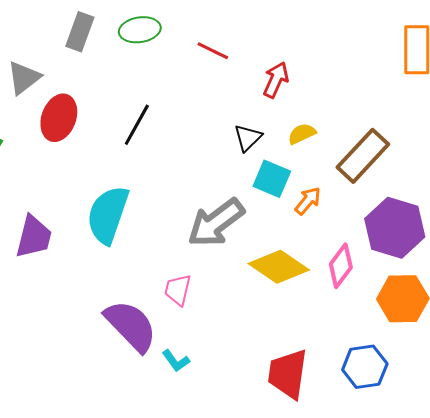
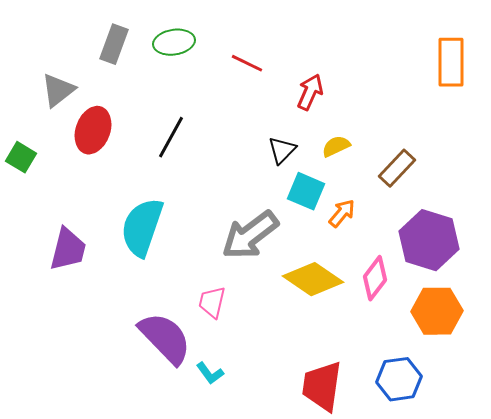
brown rectangle: (363, 156) -> (397, 168), size x0.7

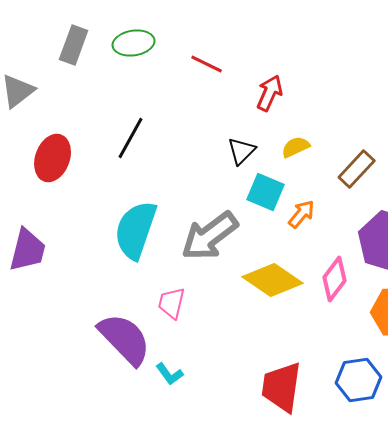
red ellipse: (93, 130) -> (53, 158), moved
cyan semicircle: (142, 227) -> (136, 230), moved

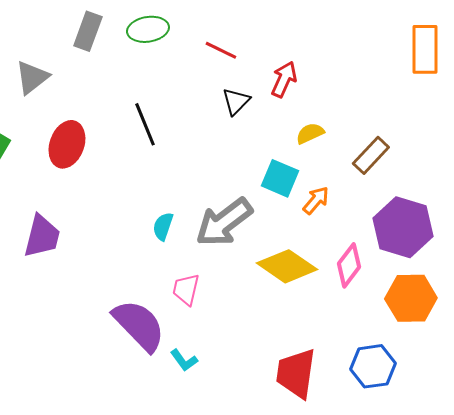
black line: (131, 138) -> (145, 124), turned -51
black triangle: (242, 151) -> (236, 101), moved
cyan semicircle: (136, 230) -> (163, 226), moved, size x0.5

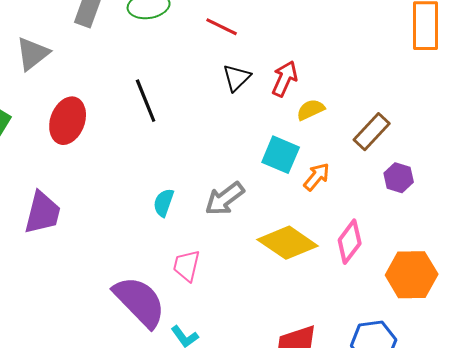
red arrow: (284, 79) -> (285, 79), moved
gray arrow: (224, 222) -> (225, 199), size x0.7
purple hexagon: (403, 227) -> (399, 178), moved, size x0.5

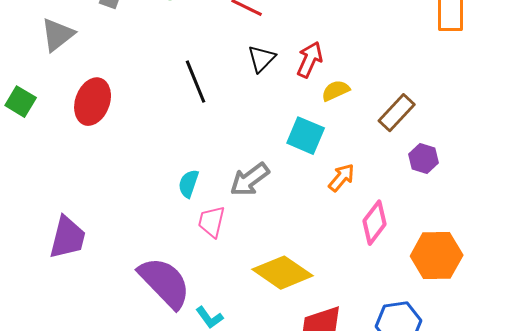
black line: (146, 101) -> (196, 82), moved
orange arrow: (317, 177) -> (342, 178), moved
purple trapezoid: (43, 213) -> (68, 238), moved
yellow diamond: (288, 243) -> (283, 273), moved
pink trapezoid: (187, 266) -> (212, 222), moved

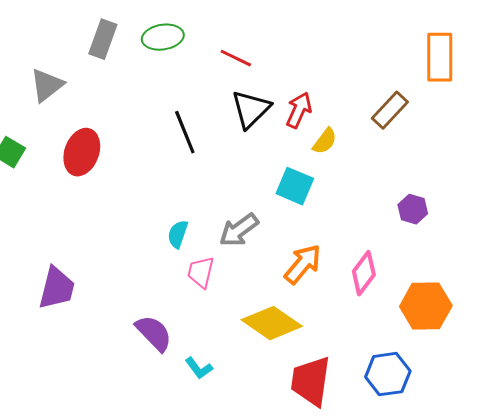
black triangle: (262, 59) -> (251, 109), size x1.4
yellow semicircle: (336, 91) -> (325, 141), turned 152
brown rectangle: (397, 113) -> (390, 110), moved
orange arrow: (342, 178) -> (303, 264), moved, size x1.4
purple semicircle: (165, 283) -> (154, 333), size x0.7

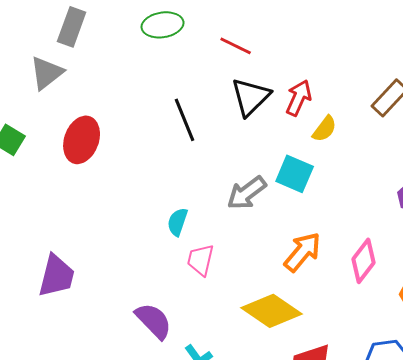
gray rectangle: (103, 39) -> (72, 27), moved
gray arrow: (239, 230) -> (247, 193), moved

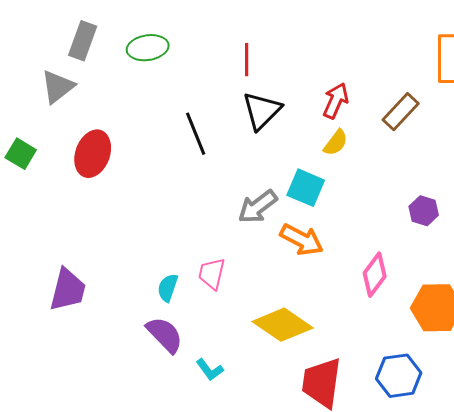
green ellipse: (163, 25) -> (148, 48), moved
red line: (236, 46) -> (247, 60), turned 64
red arrow: (299, 98) -> (336, 101), moved
cyan semicircle: (178, 222) -> (168, 288), moved
orange arrow: (303, 252) -> (302, 240), moved, turned 78

